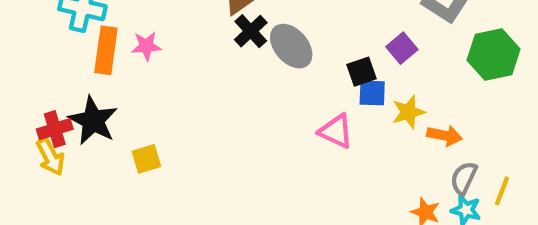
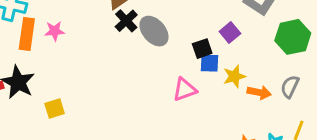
pink triangle: (336, 131) -> (185, 89), turned -45
gray semicircle: (464, 178) -> (290, 87), moved

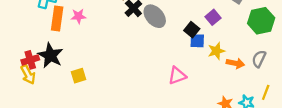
black square: (202, 49) -> (192, 30), turned -32
pink triangle: (185, 89) -> (177, 76), moved

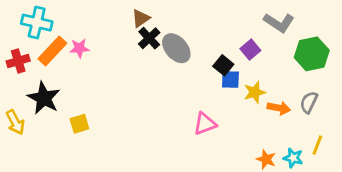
orange rectangle: (57, 18) -> (52, 51), turned 35
red cross: (30, 60) -> (18, 61), moved

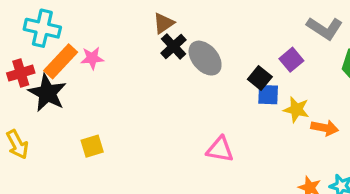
yellow star: (255, 92) -> (296, 110), turned 30
black star: (44, 98) -> (47, 93), moved
pink triangle: (205, 124) -> (220, 149), moved, turned 30

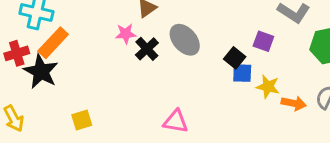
black cross: (174, 46) -> (147, 49), moved
pink star: (92, 58) -> (126, 34), moved
purple square: (291, 60) -> (263, 41), turned -30
pink triangle: (220, 149) -> (176, 121), moved

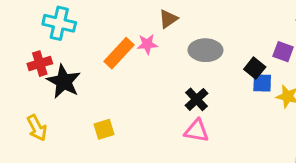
gray ellipse: (185, 40) -> (205, 50), turned -48
orange rectangle: (53, 43) -> (119, 53), moved
black cross: (147, 49) -> (197, 99), moved

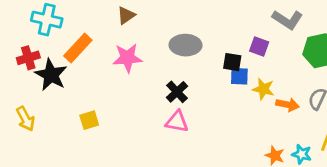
brown triangle: (168, 19) -> (126, 15), moved
pink star: (147, 44) -> (127, 58), moved, size x1.5
orange rectangle: (119, 53) -> (78, 48), moved
black square: (255, 68) -> (232, 62), turned -30

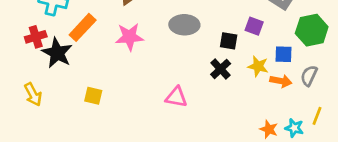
blue square: (239, 76) -> (284, 54), moved
black cross: (177, 92) -> (221, 69), moved
yellow square: (89, 120) -> (93, 96), turned 30

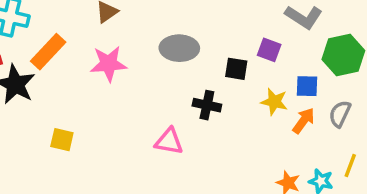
black cross: (221, 69) -> (207, 105), moved, turned -35
orange arrow: (281, 81) -> (304, 121), turned -65

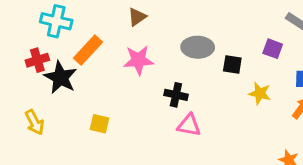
black square: (236, 69) -> (232, 65), moved
yellow star: (274, 102) -> (260, 93), moved
black cross: (207, 105) -> (176, 95), moved

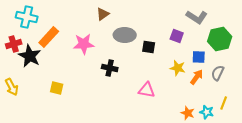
brown triangle: (137, 17) -> (103, 14), moved
yellow star: (260, 93) -> (178, 68), moved
pink triangle: (189, 125) -> (147, 90), moved

